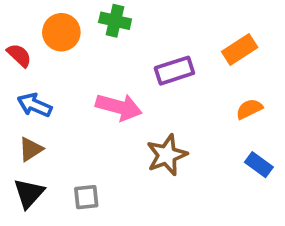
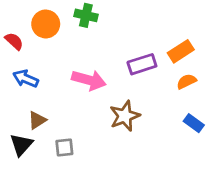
orange rectangle: (240, 49) -> (181, 51), moved
purple rectangle: (174, 71) -> (142, 64), moved
brown triangle: (31, 149) -> (37, 120), moved

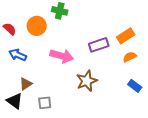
orange circle: (46, 24) -> (37, 26), moved
black triangle: (21, 145) -> (15, 101), turned -36

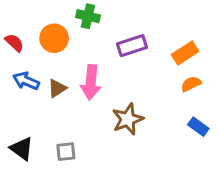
purple rectangle: (99, 45) -> (132, 46), moved
pink arrow: (62, 56) -> (91, 82), turned 80
brown triangle: (26, 84) -> (57, 88), moved

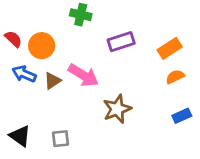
orange circle: (54, 38) -> (42, 46), moved
pink arrow: (91, 82) -> (83, 75), turned -64
blue rectangle: (198, 127) -> (182, 116), turned -60

